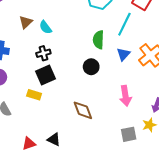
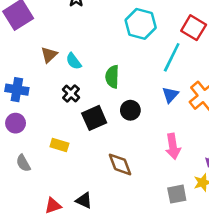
green semicircle: (98, 40) -> (112, 77), moved
black cross: (43, 53) -> (71, 93), turned -32
black square: (45, 75) -> (94, 118), moved

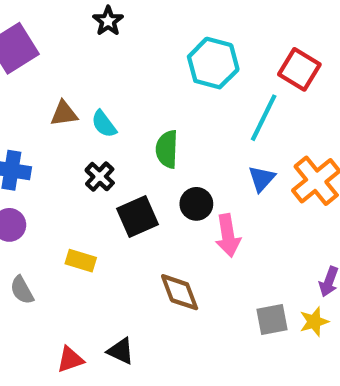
brown triangle: (49, 55) -> (64, 114), turned 36
pink arrow: (173, 146) -> (228, 235), moved
gray square: (177, 194) -> (272, 319), moved

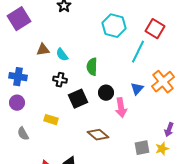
black cross: (100, 177) -> (60, 80), turned -32
blue triangle: (262, 179) -> (137, 89), moved
brown diamond: (180, 292) -> (98, 135), turned -30

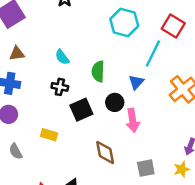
brown triangle: (43, 50) -> (17, 54), moved
blue triangle: (137, 89) -> (136, 82), moved
brown diamond: (98, 135) -> (105, 153), turned 40
gray square: (142, 148) -> (146, 168), moved

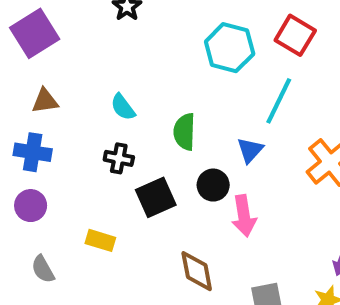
red square: (173, 26) -> (295, 35), moved

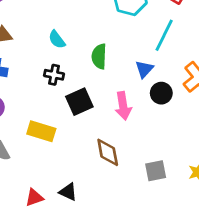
black circle: (213, 185) -> (161, 93), moved
pink arrow: (244, 216) -> (123, 106), moved
yellow rectangle: (100, 240) -> (41, 131), size x1.4

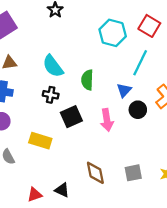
cyan semicircle: (57, 39) -> (53, 66), size x1.5
brown diamond: (108, 152) -> (95, 173), moved

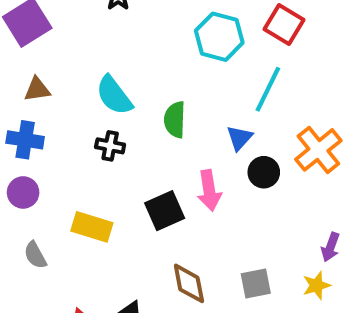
black square: (71, 117) -> (165, 211), moved

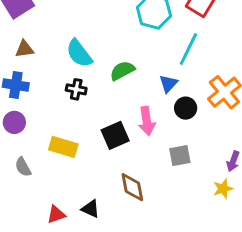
green semicircle: (175, 120) -> (122, 71), turned 60
gray square: (256, 283) -> (180, 156), moved

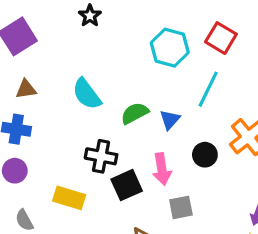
blue triangle: (168, 84) -> (170, 120), moved
black cross: (76, 89) -> (101, 156), moved, size x1.4
gray square: (180, 156) -> (181, 207), moved

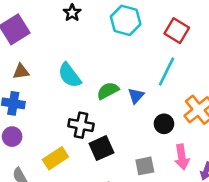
cyan hexagon: (170, 48) -> (126, 20), moved
pink arrow: (162, 169) -> (182, 157), moved
yellow rectangle: (69, 198) -> (55, 158), turned -50

